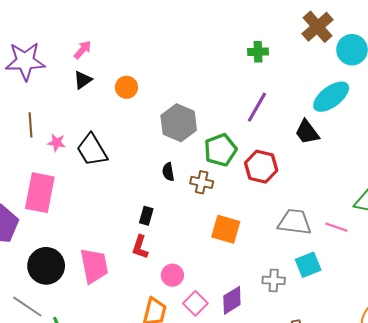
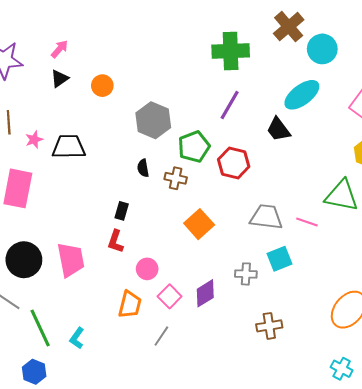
green cross: (258, 52) -> (231, 51), size x1.8
pink star: (57, 143) -> (34, 140), turned -30
black trapezoid: (92, 150) -> (69, 147), turned 120
orange square: (226, 229) -> (199, 224), turned 32

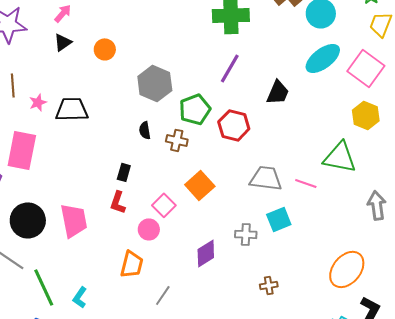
cyan ellipse: (302, 95) -> (323, 58), moved
black trapezoid: (278, 129) -> (278, 92), turned -120
pink square: (170, 296) -> (164, 205), moved
brown cross: (269, 326) -> (269, 285), size x0.7

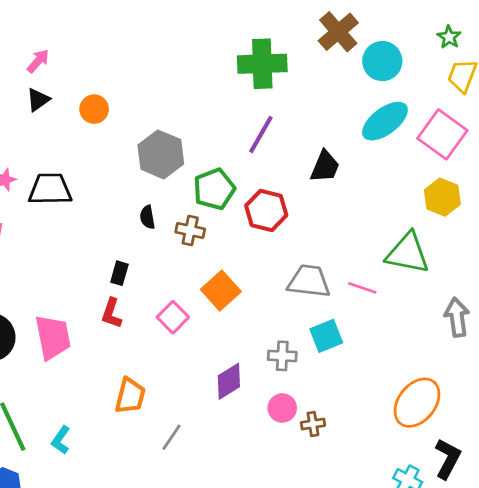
pink circle: (149, 229) -> (282, 408), moved

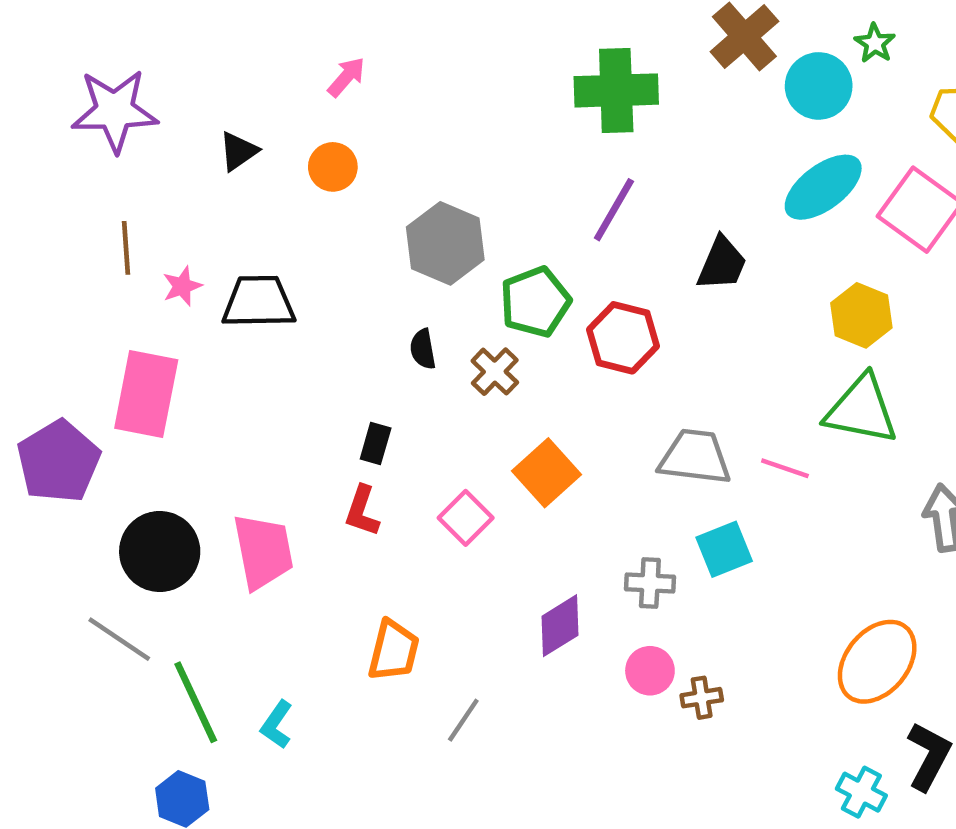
green star: (449, 37) -> (875, 43), moved
pink arrow: (38, 61) -> (346, 77), moved
yellow hexagon: (442, 197) -> (861, 315), moved
brown cross: (190, 231) -> (495, 372), turned 32

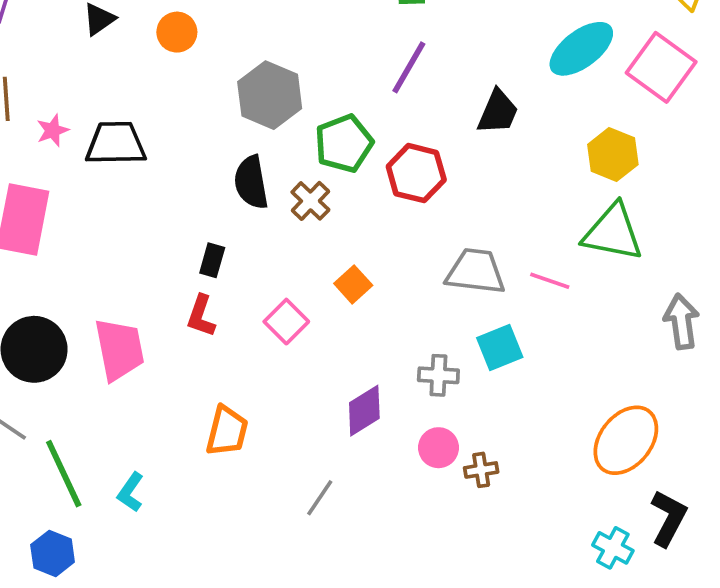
black semicircle: (423, 349) -> (251, 182), size x1.6
orange square: (547, 473) -> (353, 284), size x0.7
gray line: (463, 720) -> (320, 498), moved

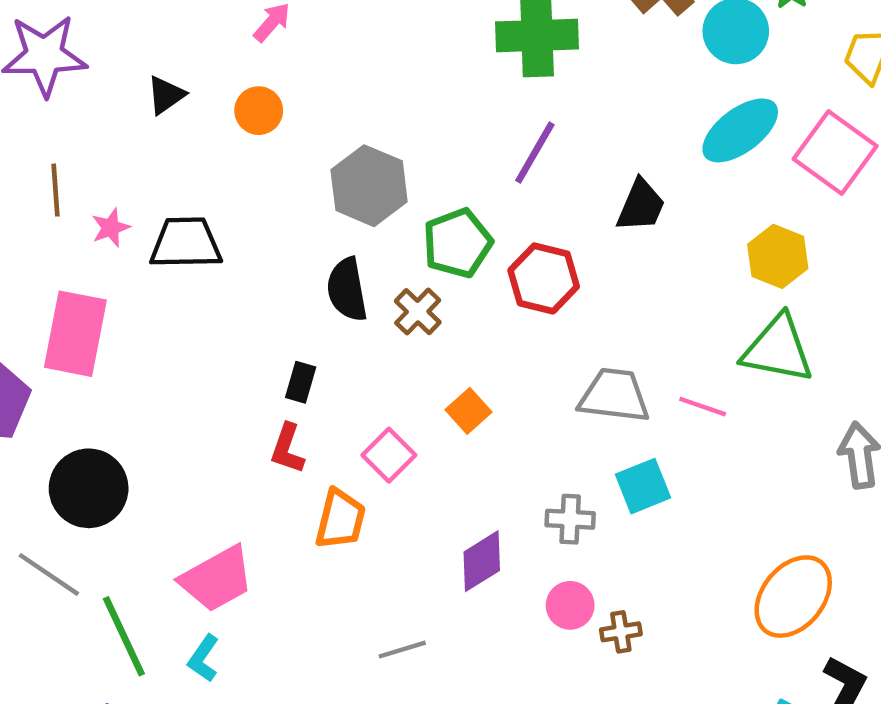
pink trapezoid: (119, 349) -> (217, 579), moved, turned 72
orange trapezoid: (227, 431) -> (340, 519), moved
gray line: (320, 498) -> (402, 650), moved, turned 39

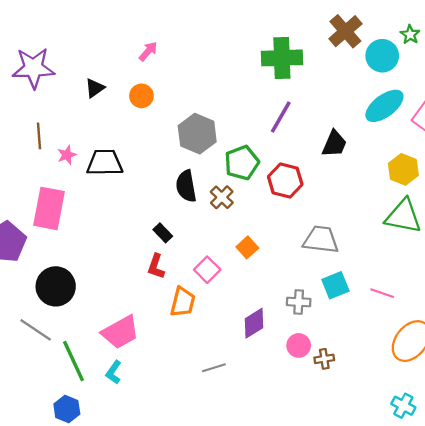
black rectangle: (301, 382) -> (163, 233), turned -60
pink line: (703, 407) -> (382, 293), moved

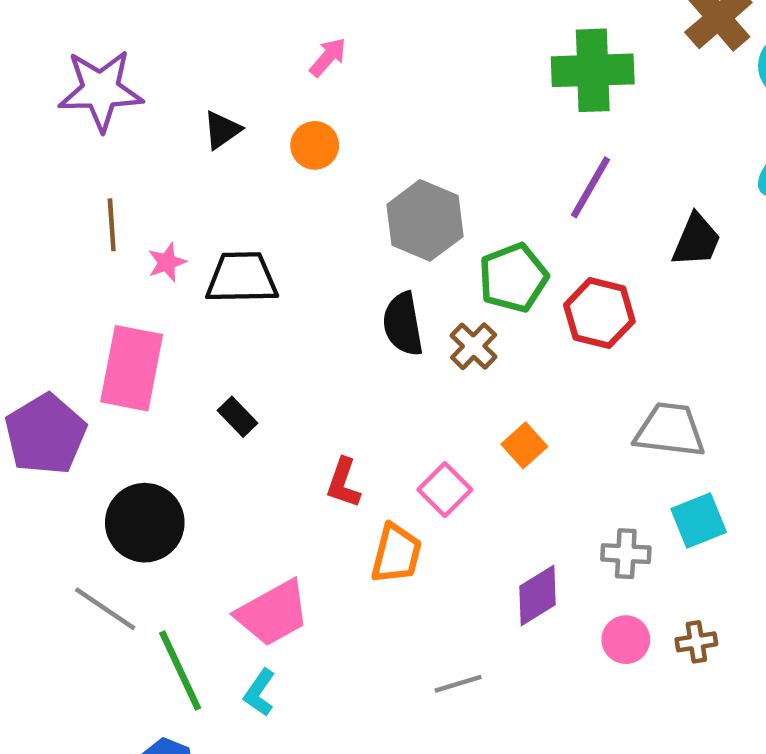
black rectangle: (163, 233) -> (237, 417), moved
brown cross: (324, 359) -> (696, 642), moved

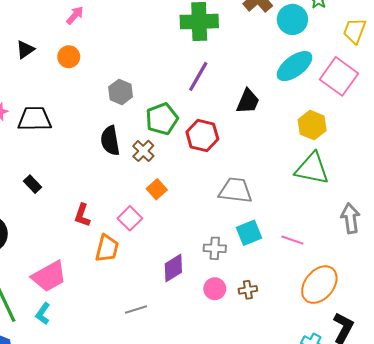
gray hexagon: (425, 220) -> (121, 92), size x0.7
orange square: (524, 445) -> (157, 189), moved

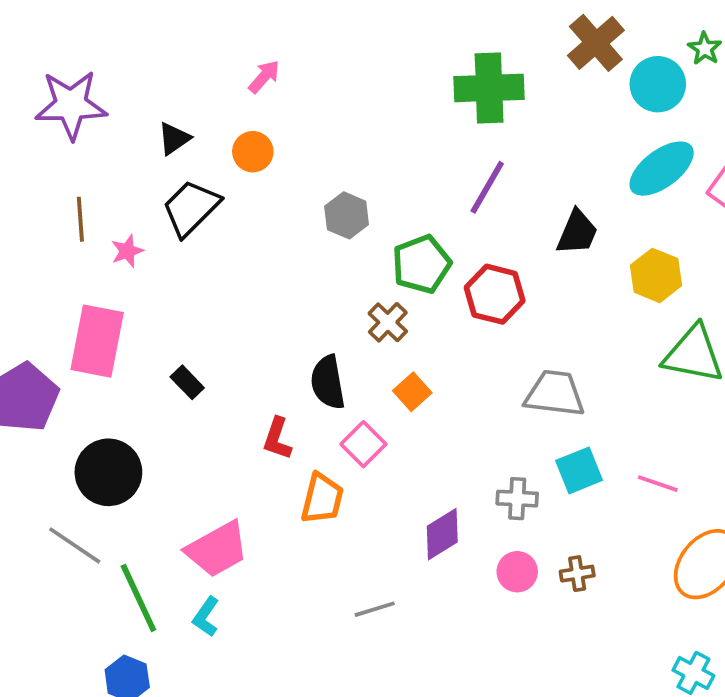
black trapezoid: (35, 119) -> (191, 208), moved, turned -44
yellow hexagon: (312, 125) -> (656, 275), moved
black semicircle: (110, 141) -> (328, 382), moved

